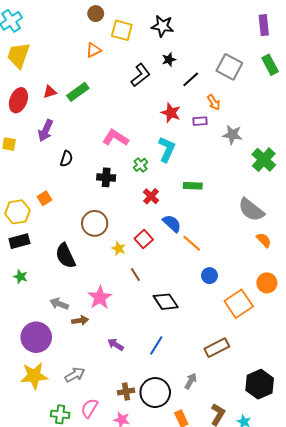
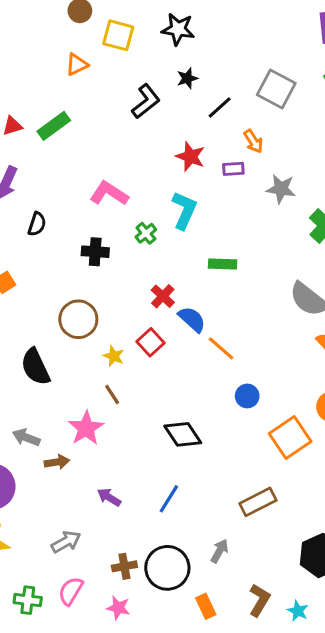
red cross: (151, 196) -> (163, 296), moved
brown line: (135, 275) -> (112, 394), moved
gray arrow: (75, 375) -> (66, 542), moved

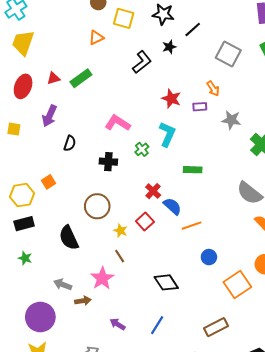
black line: (220, 107) -> (193, 30), moved
orange line: (221, 348) -> (192, 226), turned -60

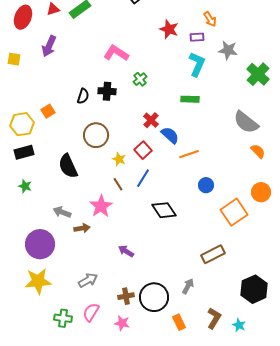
cyan L-shape: (167, 134) -> (197, 64), moved
black semicircle: (70, 143) -> (83, 96), moved
purple arrow: (118, 324) -> (126, 251), moved
blue line: (157, 325) -> (143, 178), moved

